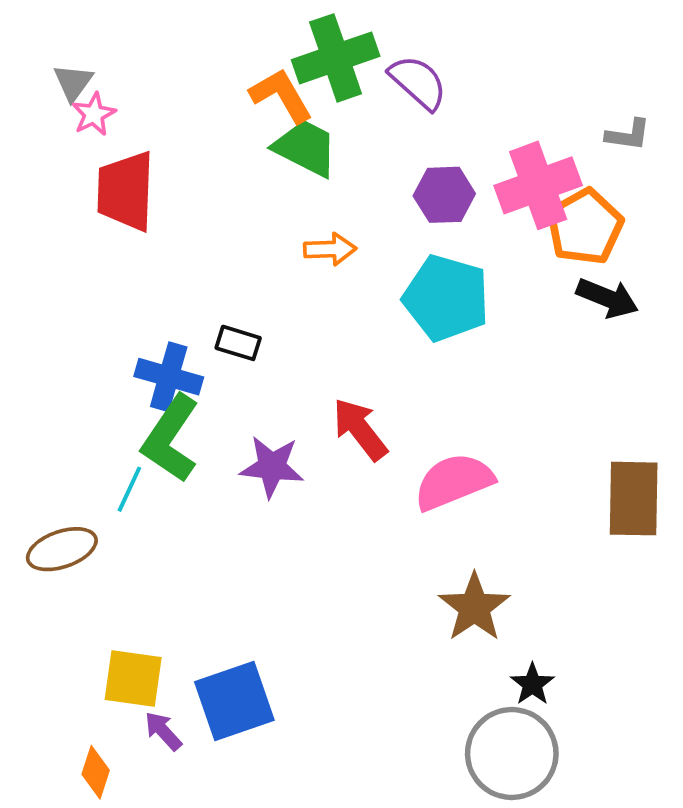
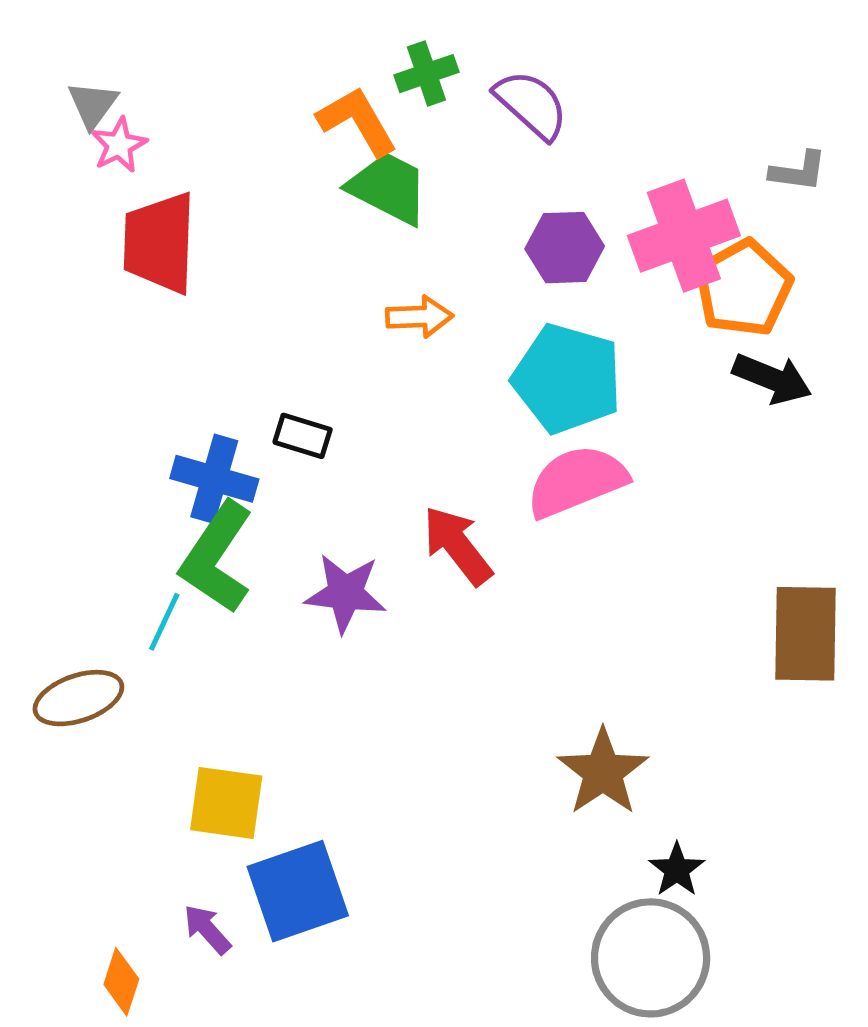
green cross: (336, 58) -> (426, 74), size x0.6
pink semicircle: (454, 482) -> (577, 481), moved
yellow square: (133, 679) -> (226, 803), moved

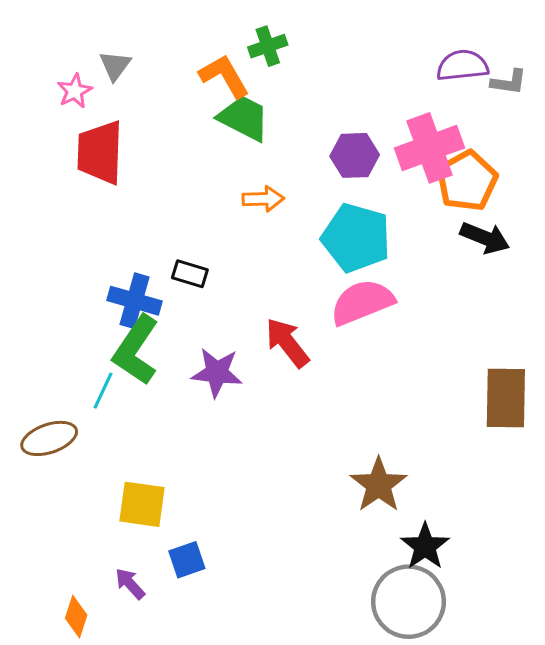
gray triangle: (93, 105) -> (115, 66), moved
purple semicircle: (531, 105) -> (462, 66), moved, turned -48
gray L-shape: (798, 171) -> (509, 82), moved
black star: (677, 870) -> (425, 546), size x1.4
blue square: (298, 891) -> (187, 560), size x0.6

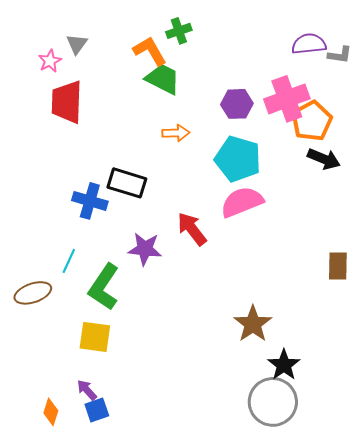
black rectangle: (190, 274) -> (127, 183), size x1.6
green L-shape: (136, 350) -> (104, 287), moved
brown rectangle: (506, 398) -> (338, 266), size x0.7
blue square: (187, 560) -> (97, 410), moved

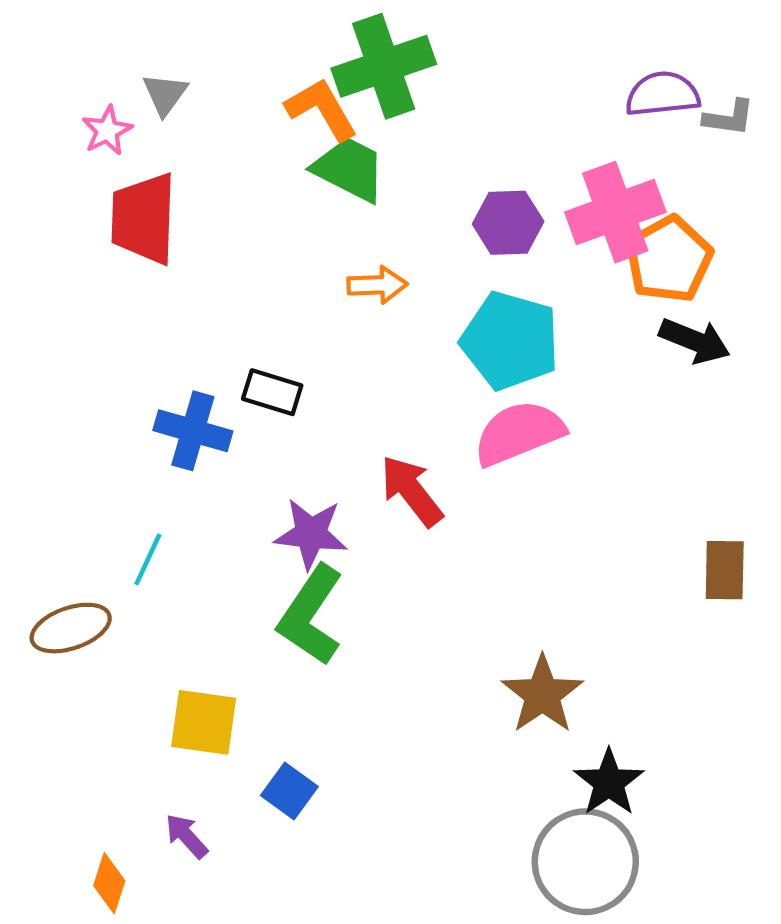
green cross: (179, 31) -> (384, 66), size x1.8
black rectangle: (127, 183) -> (272, 392), size x0.7
green L-shape: (104, 287) -> (311, 615), moved
blue square: (97, 410) -> (289, 791), moved, turned -35

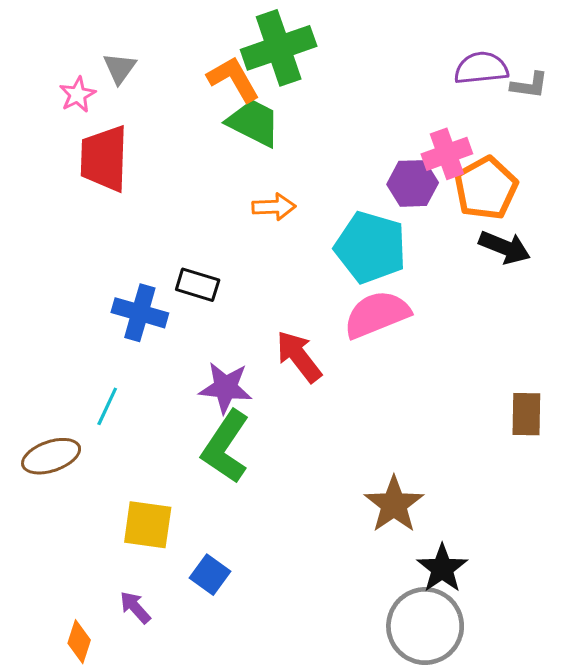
pink cross: (615, 212) -> (447, 154), size x0.7
purple hexagon: (508, 223) -> (413, 183), moved

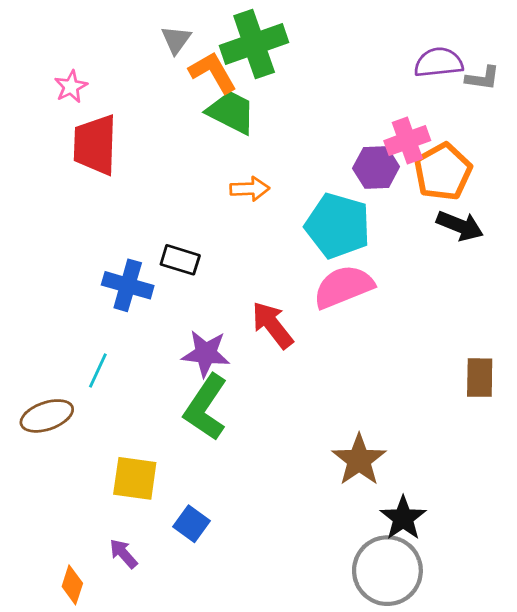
gray triangle: (120, 68) -> (176, 40), moved

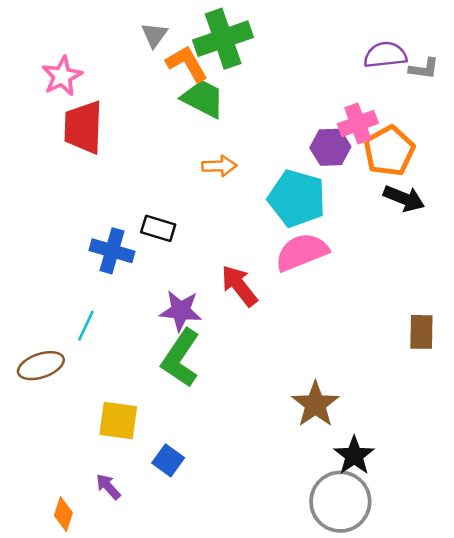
pink star: (71, 87) -> (62, 76), size x1.4

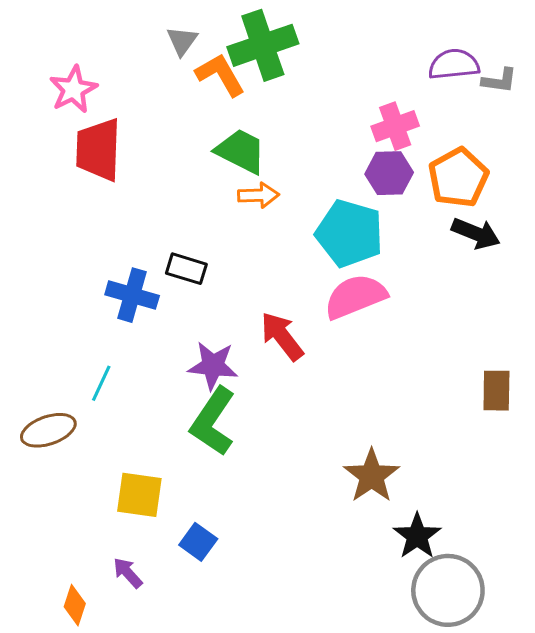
green trapezoid: (203, 99) -> (241, 151), moved
pink cross: (358, 124) -> (395, 126), moved
gray circle: (340, 502) -> (448, 590), moved

